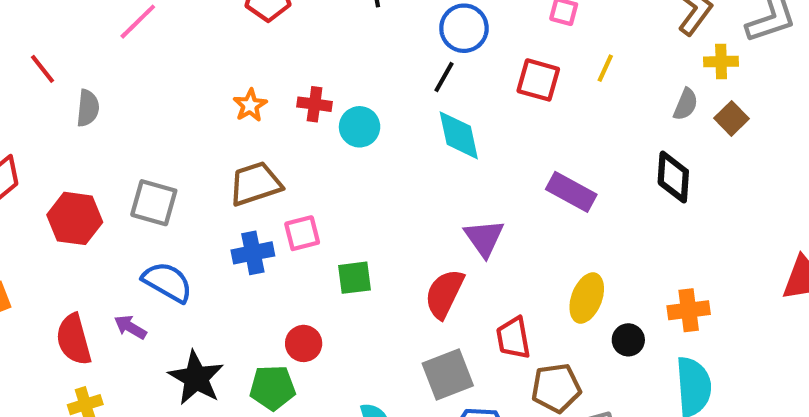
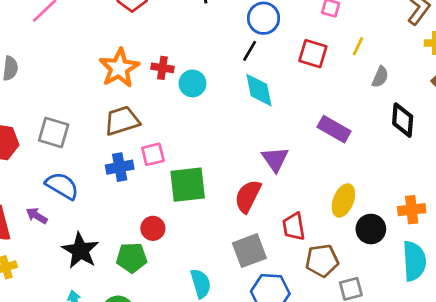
gray semicircle: (686, 104) -> (380, 77), moved
orange star: (250, 105) -> (119, 68), size x1.8
green square: (354, 278) -> (188, 185), size x1.6
black circle: (628, 340) -> (371, 229), size x1.4

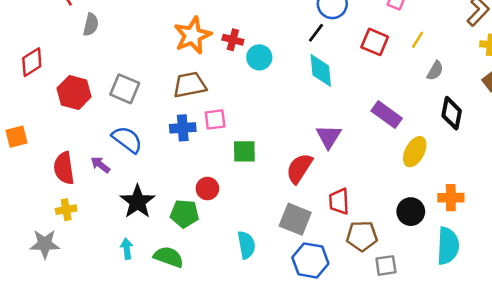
green square: (188, 185) -> (244, 151), size x0.7
yellow ellipse: (343, 200) -> (415, 152), moved
gray square: (249, 251) -> (295, 219), turned 36

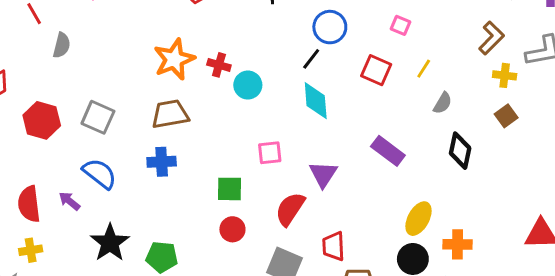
pink square: (215, 119) -> (270, 153), moved
yellow ellipse: (415, 152) -> (418, 219), moved
red circle: (207, 189) -> (232, 229), moved

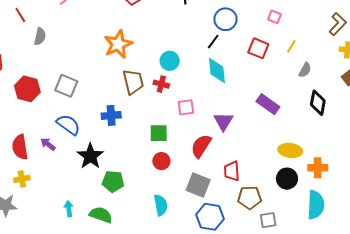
red cross: (219, 65) -> (161, 84), moved
brown trapezoid: (170, 114) -> (133, 82), moved, turned 88
yellow ellipse: (418, 219) -> (290, 150), turned 70
black star: (110, 243) -> (90, 156), moved

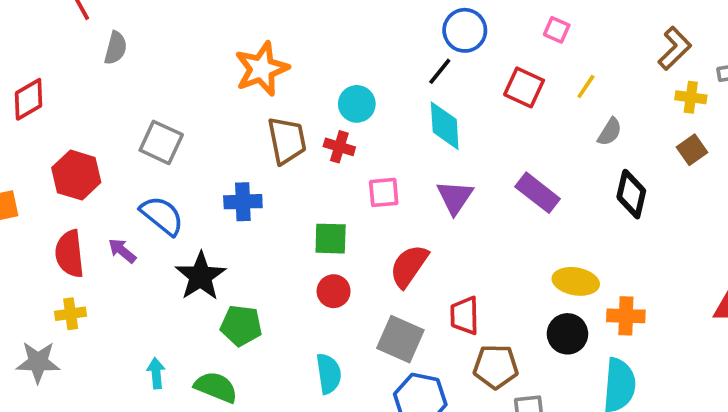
red hexagon: (27, 89) -> (76, 175), moved
purple triangle: (223, 121) -> (455, 197), moved

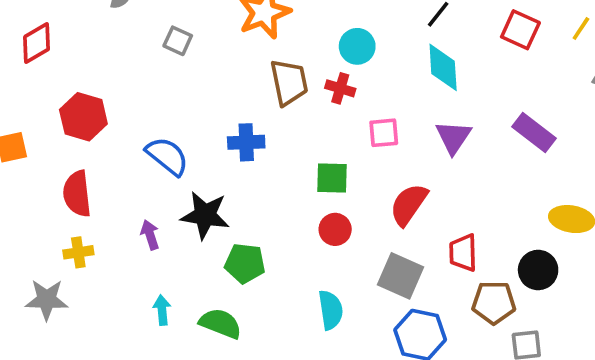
gray square: (161, 142) -> (178, 41), moved, size x0.7
purple arrow: (122, 251) -> (150, 235), moved, turned 32
black star: (201, 276) -> (205, 215), turned -30
black circle: (567, 334) -> (538, 270), moved

